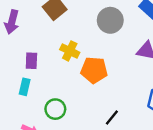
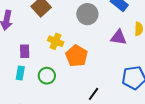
orange pentagon: (94, 70) -> (77, 56), turned 30
green circle: (55, 109) -> (47, 76), moved

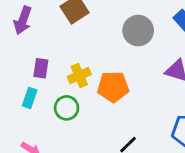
yellow cross: (56, 41) -> (79, 75), moved, turned 35
orange pentagon: (77, 56) -> (113, 87), turned 30

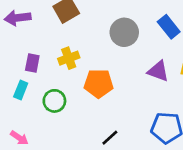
purple arrow: (23, 20) -> (18, 18), turned 60
yellow cross: (79, 75) -> (69, 58), moved

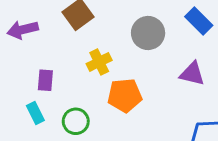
yellow cross: (69, 58) -> (99, 62), moved
cyan rectangle: (21, 90) -> (35, 113), turned -42

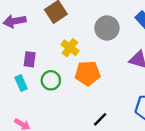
yellow cross: (99, 62) -> (70, 48), turned -30
green circle: (76, 121) -> (51, 80), moved

